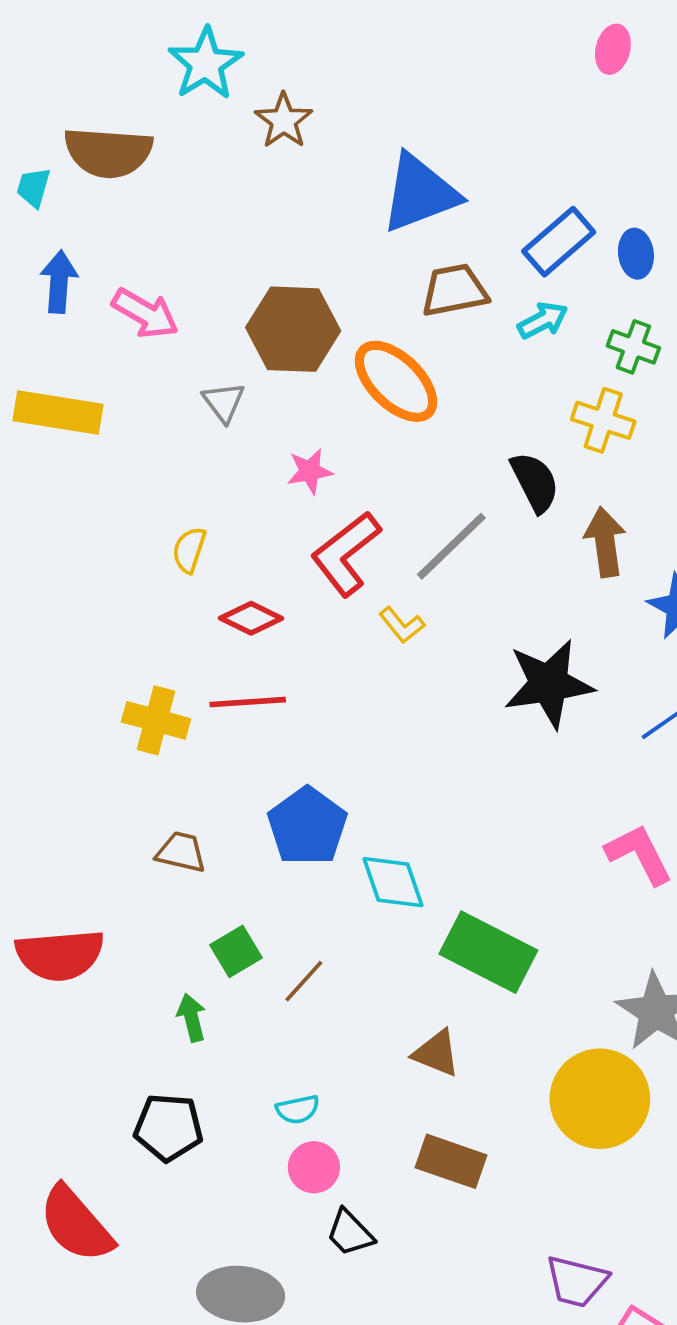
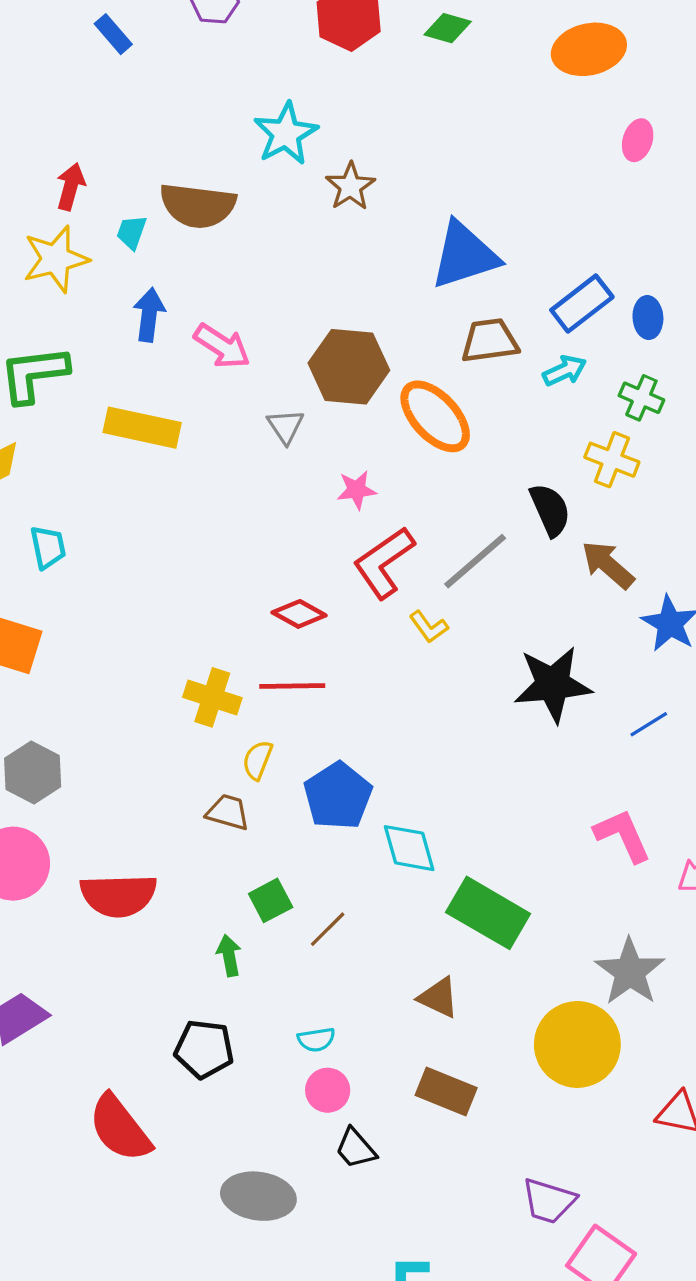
brown arrow: (605, 542) -> (608, 565), turned -44
yellow semicircle: (189, 550) -> (257, 760), moved

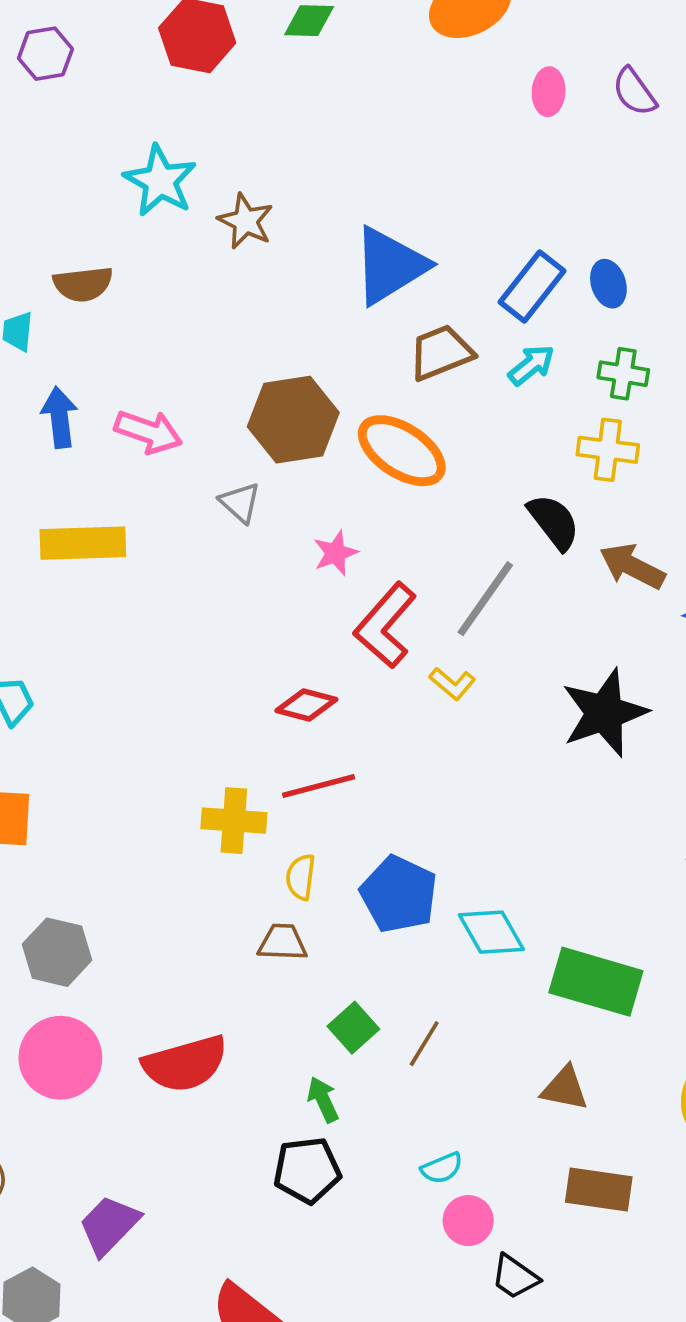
brown semicircle: (198, 206) -> (83, 284), size x0.7
black pentagon: (204, 1049) -> (307, 1170), moved

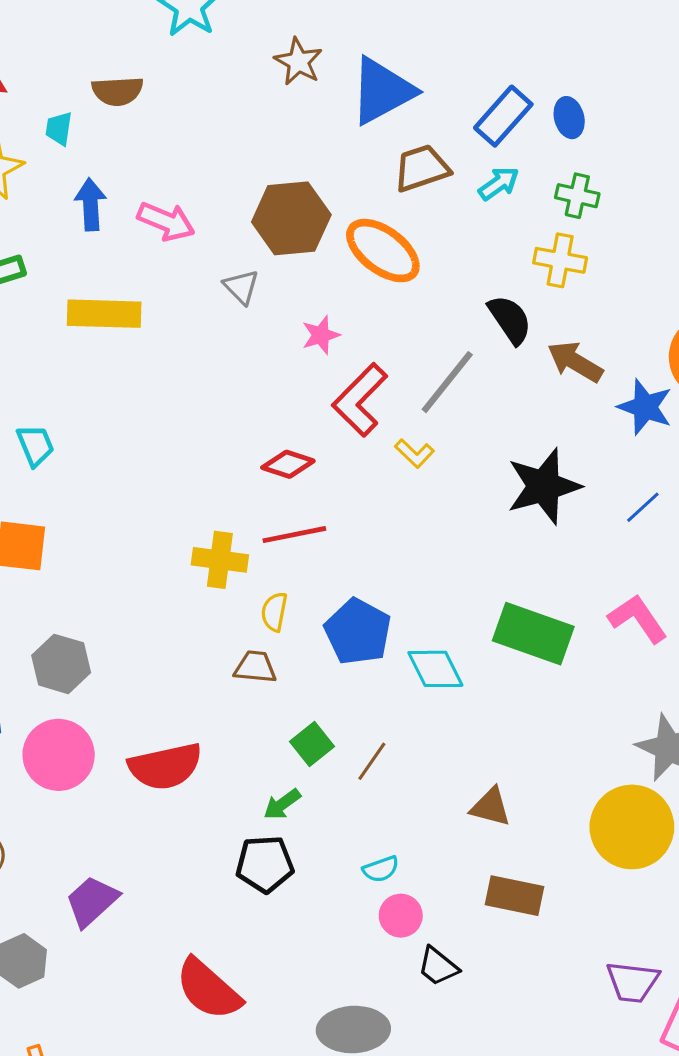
brown star: (246, 221) -> (298, 62), moved
green rectangle: (596, 982) -> (533, 634), moved
green arrow: (323, 1100) -> (282, 804), turned -105

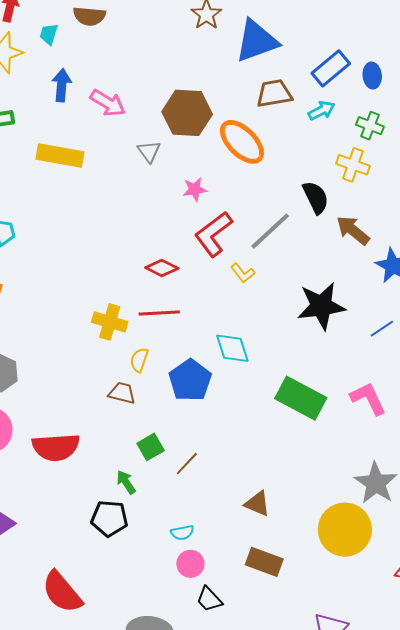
cyan diamond: (435, 669) -> (232, 348), moved
green arrow: (282, 804) -> (126, 482), turned 85

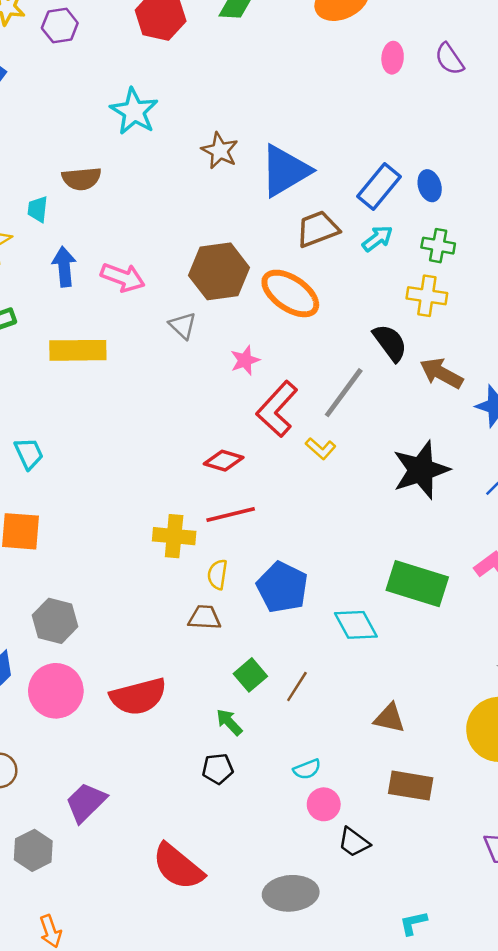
cyan diamond: (232, 348) -> (356, 625), moved
black pentagon: (109, 518) -> (218, 769), size x0.7

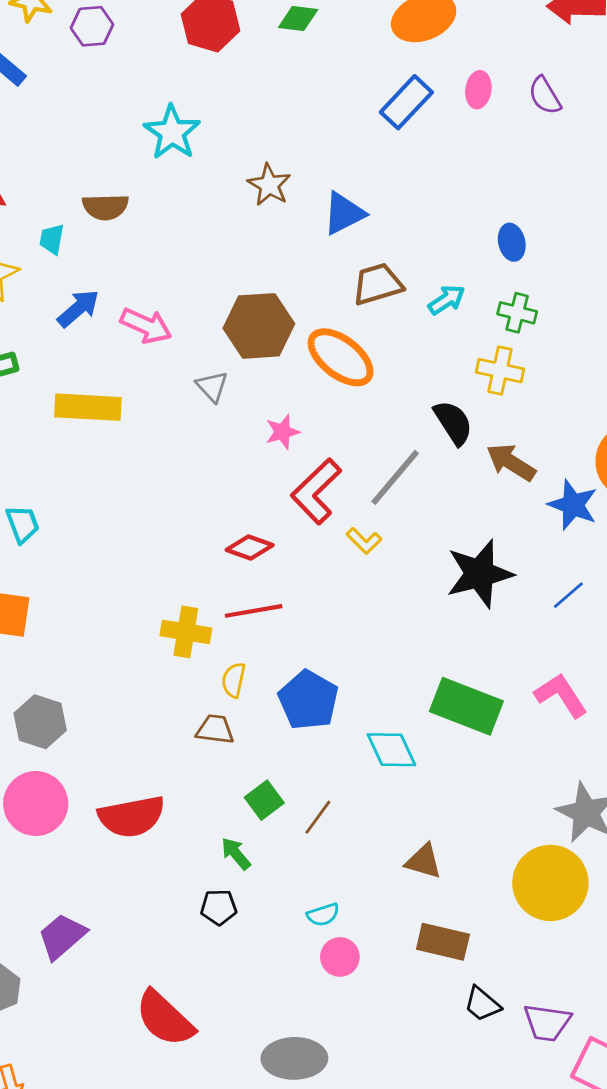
blue triangle: (285, 171) -> (344, 213), size x0.7
blue rectangle: (379, 186) -> (406, 102), moved
blue arrow: (64, 267) -> (78, 308), turned 51
black trapezoid: (354, 842) -> (482, 1004), moved

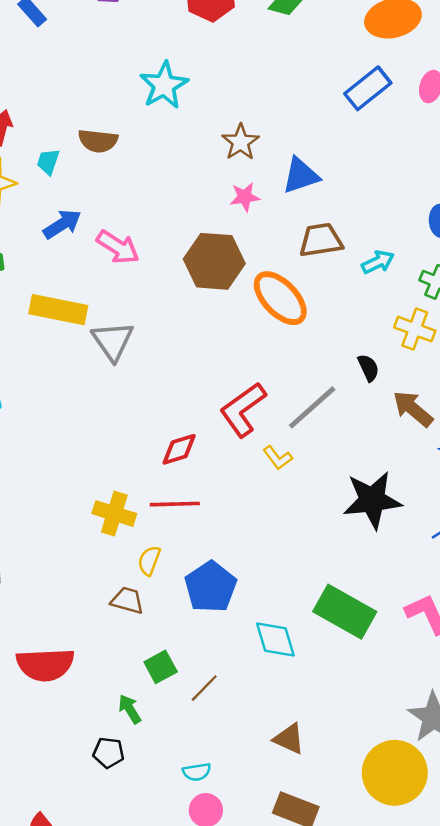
gray triangle: (212, 386) -> (113, 341), moved, size x1.5
black semicircle: (453, 423) -> (368, 368), size x0.7
pink star: (282, 432) -> (245, 197), moved
red diamond: (250, 547) -> (179, 449), turned -45

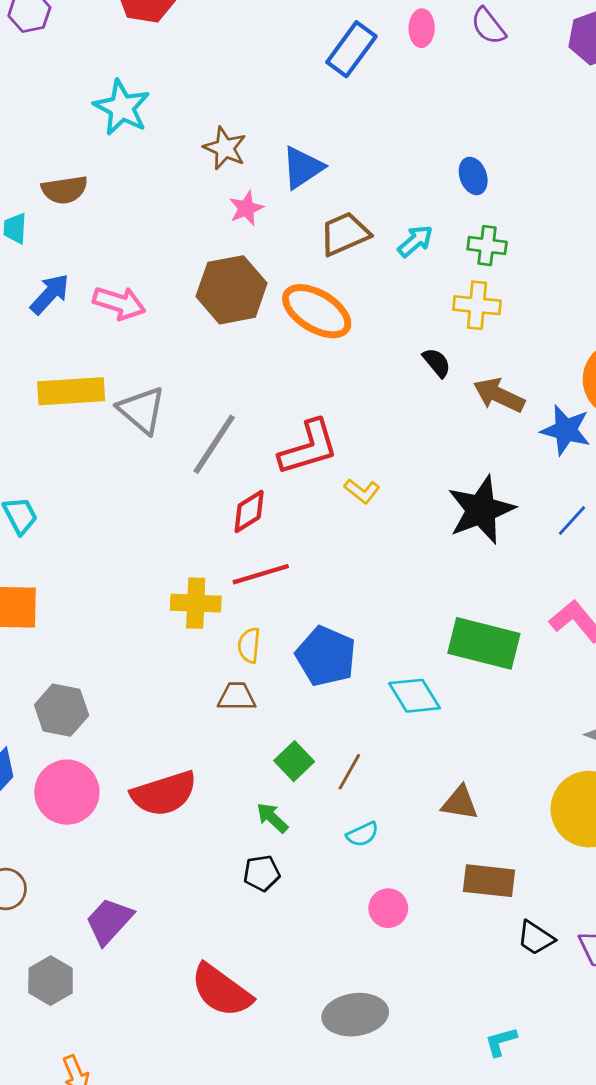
gray line: (312, 407) -> (214, 444), moved
red L-shape: (243, 410) -> (308, 447), turned -146
cyan semicircle: (197, 772) -> (362, 834), moved

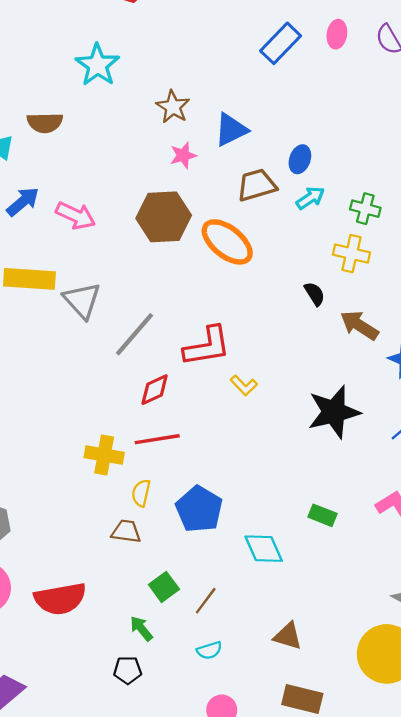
blue ellipse: (473, 176) -> (300, 159), moved, turned 32
green rectangle: (484, 643) -> (322, 515), size x0.5

